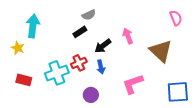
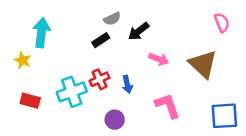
pink arrow: (128, 36) -> (159, 59), moved, turned 133
black arrow: (103, 46) -> (139, 31), moved
pink L-shape: (133, 84) -> (168, 106), turned 90

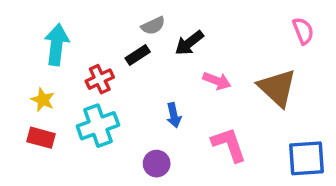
yellow star: (23, 60) -> (43, 100), moved
red cross: (100, 79) -> (100, 79), moved

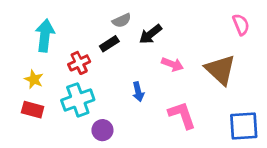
purple circle: (157, 164) -> (102, 130), moved

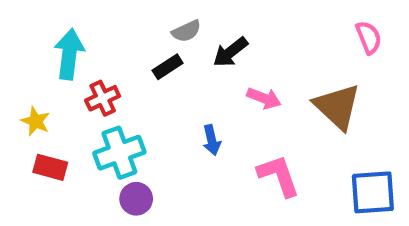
red cross: (79, 63) -> (103, 98), moved
yellow star: (34, 79) -> (36, 121), moved
purple circle: (102, 130) -> (136, 199), moved

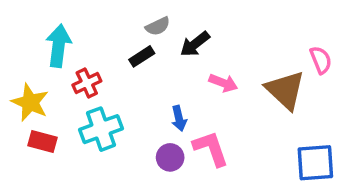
pink semicircle: (369, 37) -> (321, 60), moved
yellow star: (36, 121) -> (30, 102), size x1.5
pink L-shape: (279, 176) -> (211, 149), moved
purple circle: (136, 199) -> (170, 157), moved

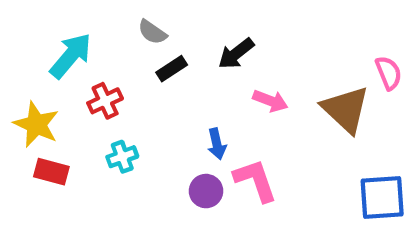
gray semicircle: (158, 26) -> (152, 32), moved, turned 60
cyan arrow: (58, 46) -> (71, 56), turned 33
cyan cross: (101, 129) -> (122, 157), size x0.6

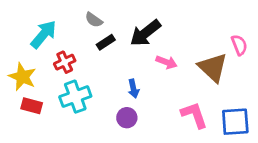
black arrow: (236, 54) -> (145, 33), size x1.4
cyan cross: (122, 157) -> (75, 97), size x1.6
pink L-shape: (255, 180) -> (194, 115), moved

